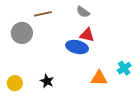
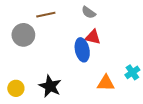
blue ellipse: (77, 47) -> (82, 50), turned 65
black star: (47, 81) -> (50, 86), size x1.5

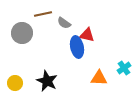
gray semicircle: (89, 12) -> (64, 23), moved

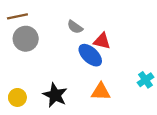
brown line: (43, 14) -> (17, 16), moved
blue ellipse: (77, 47) -> (90, 55), turned -35
orange triangle: (99, 78) -> (101, 92), moved

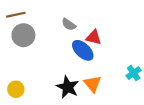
orange triangle: (101, 92) -> (93, 84), turned 48
black star: (55, 95) -> (68, 87), moved

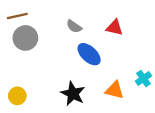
red triangle: (94, 37) -> (115, 28), moved
orange triangle: (93, 84) -> (115, 90), moved, turned -36

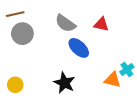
gray semicircle: (74, 26) -> (65, 23), size x1.5
orange triangle: (115, 90) -> (113, 80), moved

